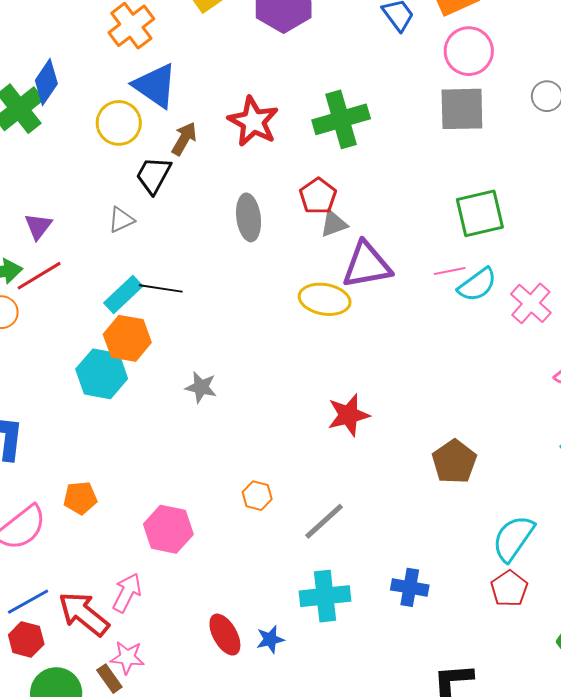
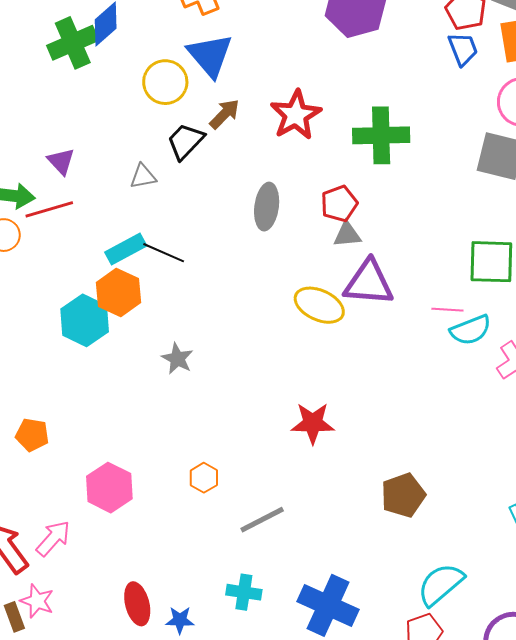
purple triangle: (38, 226) -> (61, 161), turned -36
blue cross: (410, 587) -> (328, 605), size x1.6
cyan cross: (325, 596) -> (244, 592), size x0.7

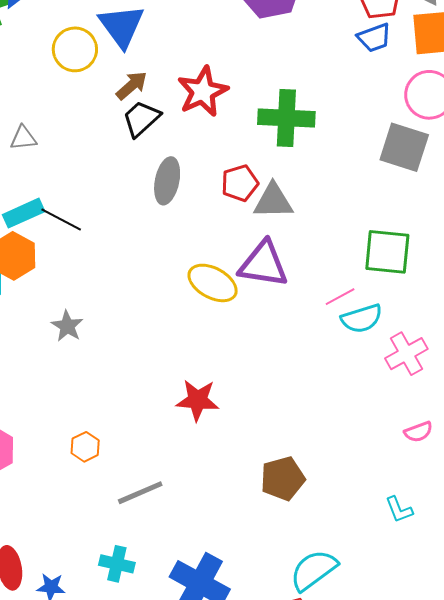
blue trapezoid: (463, 49) -> (374, 38), turned 87
black trapezoid: (186, 141) -> (141, 119), moved
gray triangle: (143, 176) -> (23, 138), moved
gray triangle: (347, 235) -> (273, 201), moved, size x1.4
pink line: (447, 310) -> (340, 297), turned -36

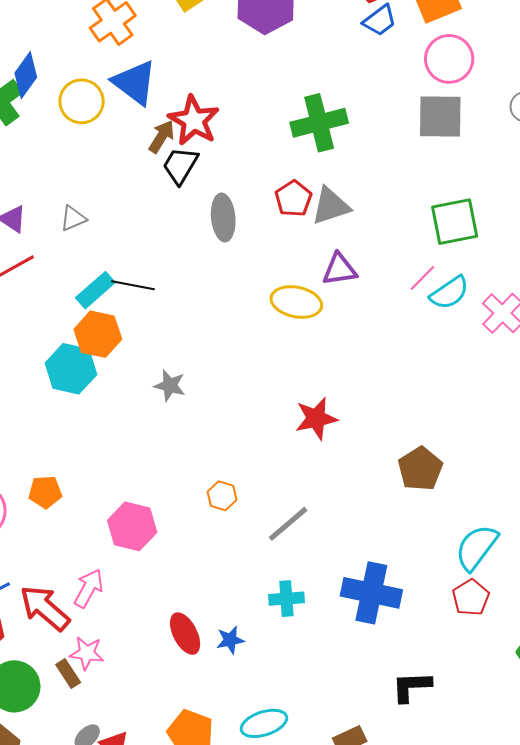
yellow circle: (75, 49) -> (82, 101), moved
red star: (203, 92) -> (194, 120), moved
purple triangle: (263, 264) -> (340, 269), size x0.7

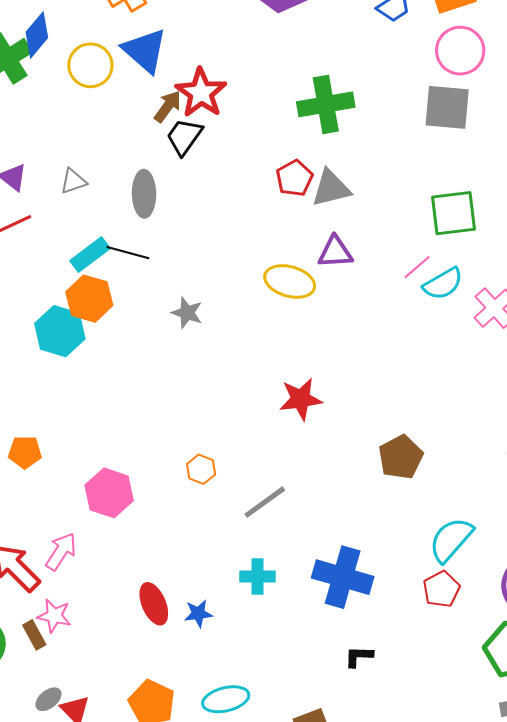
gray ellipse: (223, 218) -> (144, 194), moved
gray star: (170, 386) -> (187, 313), moved
black L-shape: (411, 687) -> (359, 656), moved, size x0.7

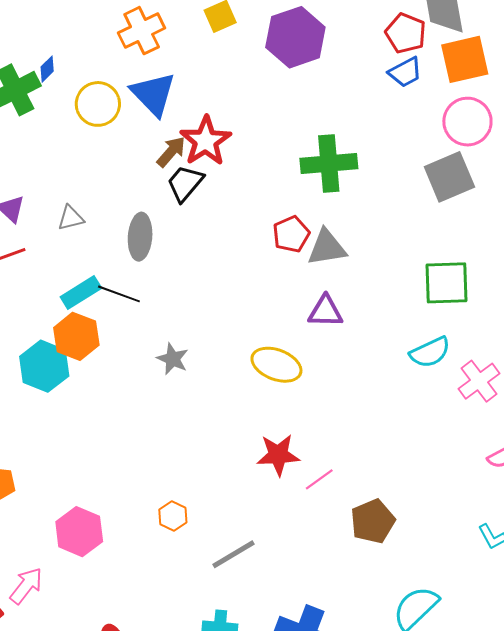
blue diamond: (37, 35) -> (47, 69), size x0.6
gray square: (447, 107) -> (449, 177), turned -33
pink line: (417, 267) -> (319, 479), moved
yellow ellipse: (290, 281) -> (276, 365), moved

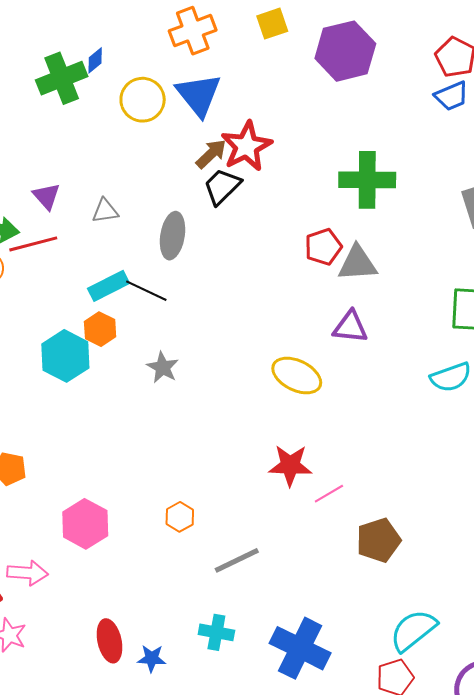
orange hexagon: (76, 336) -> (100, 329), size x0.7
gray star: (173, 359) -> (163, 367), moved
pink arrow: (26, 586) -> (27, 573), turned 51

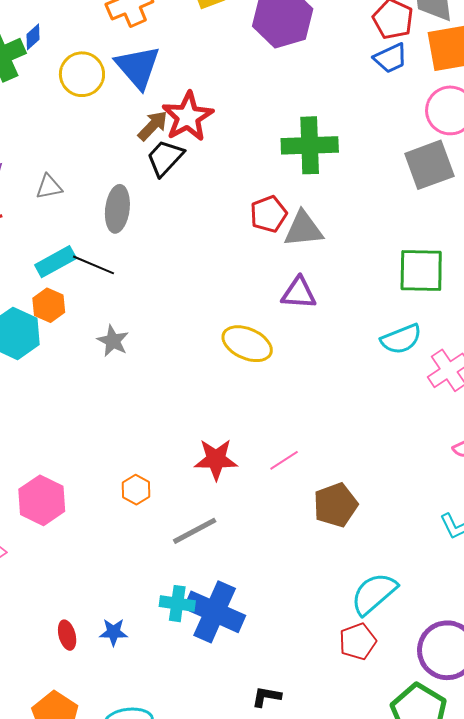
red star: (290, 465) -> (216, 459), moved
red ellipse: (109, 641) -> (67, 635), moved, size x0.7
blue cross: (300, 648) -> (215, 612), moved

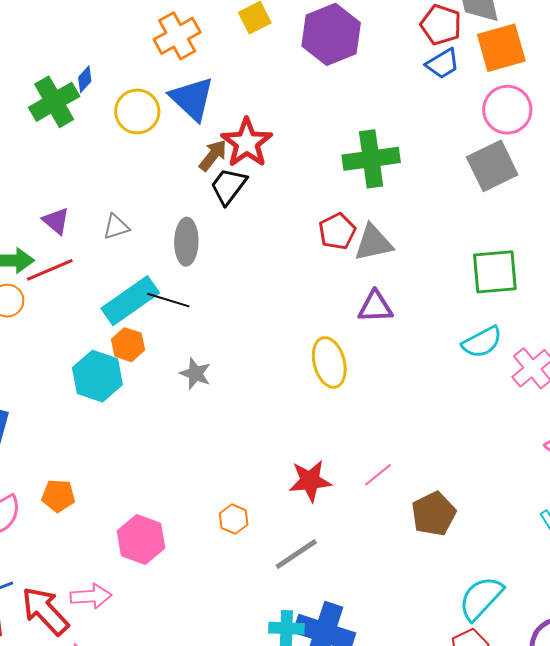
cyan rectangle: (56, 262) -> (130, 301), size x1.4
yellow ellipse: (247, 344) -> (329, 362), turned 57

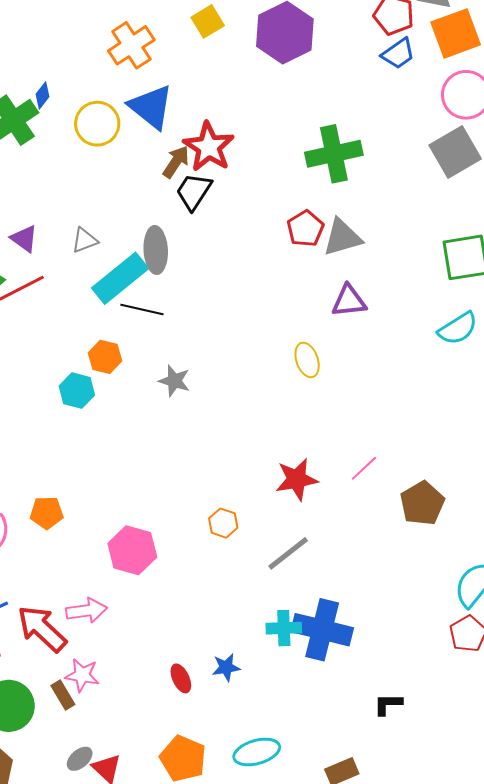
cyan rectangle: (130, 301) -> (120, 278), moved
yellow ellipse: (329, 362) -> (307, 360), size x0.7
cyan hexagon: (97, 376) -> (77, 391), size x0.7

